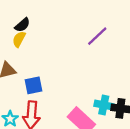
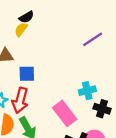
cyan cross: (104, 105) -> (87, 91), moved, turned -35

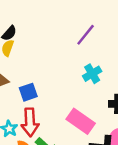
cyan cross: (87, 91) -> (92, 74), moved

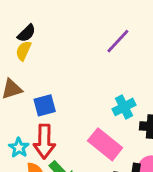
cyan cross: (92, 74) -> (124, 107), moved

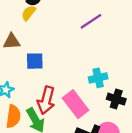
purple line: (118, 41) -> (91, 21), moved
red arrow: (44, 141) -> (46, 100), moved

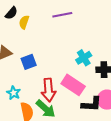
yellow semicircle: (29, 13) -> (24, 22), moved
purple line: (91, 21) -> (62, 15), turned 42

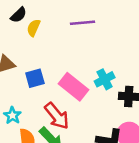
pink rectangle: (73, 85) -> (74, 87), moved
red arrow: (49, 90) -> (57, 116), turned -40

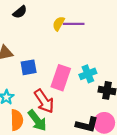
yellow semicircle: (34, 28) -> (59, 24), moved
pink rectangle: (74, 87) -> (61, 78), turned 65

